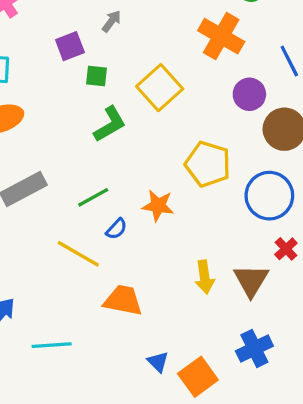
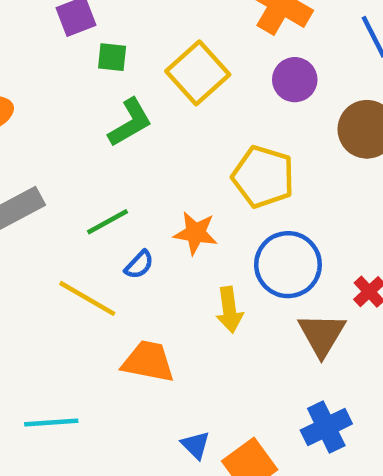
purple circle: (249, 94) -> (295, 80), moved
blue circle: (269, 196) -> (288, 265), moved
yellow arrow: (205, 277) -> (229, 310), moved

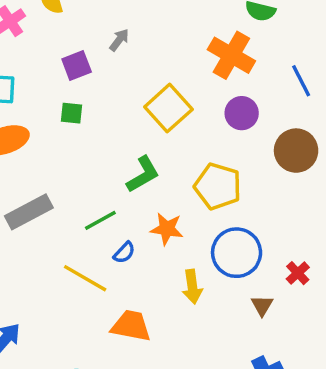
green square: (112, 57) -> (71, 113), moved
green L-shape: (130, 123) -> (143, 174), moved
brown triangle: (322, 335) -> (262, 305), size x0.6

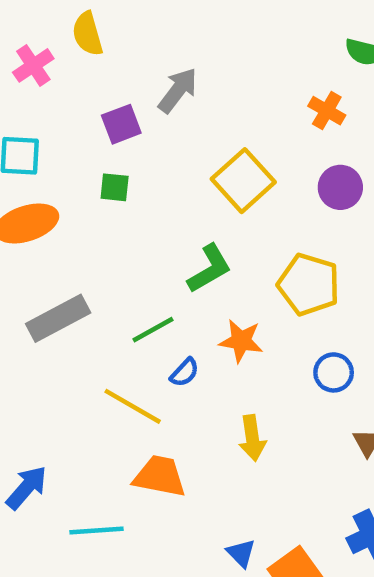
gray arrow: (119, 40) -> (178, 90), size x1.5
orange cross: (231, 55) -> (327, 111), size x0.6
blue circle: (237, 253) -> (334, 372), size x0.6
yellow arrow: (192, 287) -> (252, 438), moved
orange trapezoid: (131, 326) -> (160, 476), moved

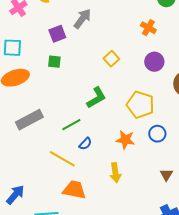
yellow square: (243, 181) -> (111, 59), size x0.6
orange star: (241, 341) -> (125, 140), moved
blue circle: (334, 372) -> (157, 134), moved

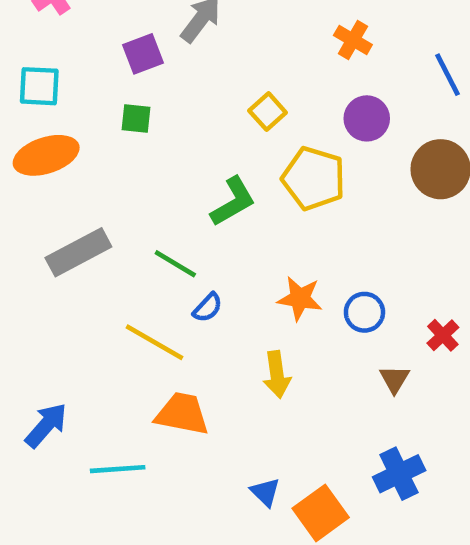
yellow pentagon: (140, 105) -> (314, 178), moved
green line: (71, 125) -> (175, 264), turned 60
blue circle: (157, 134) -> (364, 312), moved

